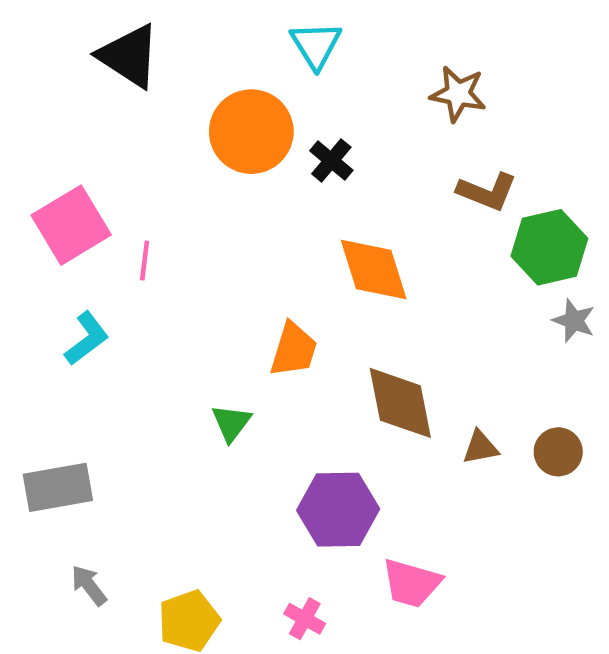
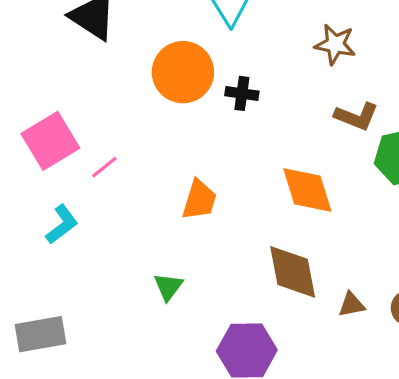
black cross: (331, 161) -> (242, 93), turned -32
pink line: (145, 261) -> (104, 167), turned 44
orange diamond: (374, 269) -> (307, 190), moved
orange trapezoid: (294, 350) -> (199, 200), moved

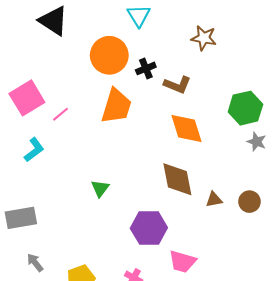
black cross: (242, 93) -> (146, 68), turned -30
brown L-shape: (356, 116) -> (177, 85), moved
orange trapezoid: (199, 200) -> (116, 106), moved, size x1.4

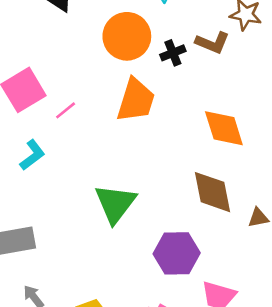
brown L-shape: (177, 85) -> (212, 43), moved
green triangle: (100, 188) -> (115, 204), size x1.8

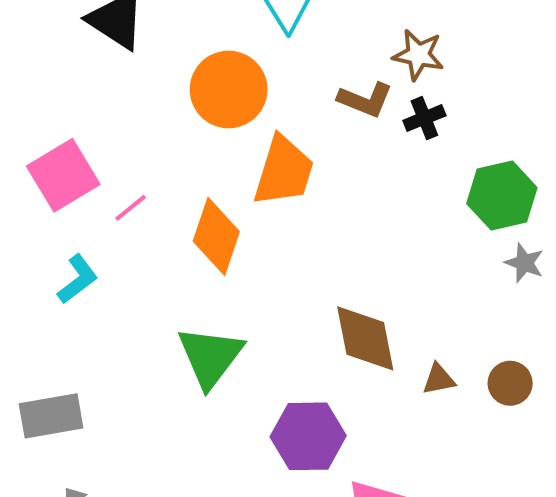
black cross: (173, 53) -> (424, 118), moved
orange trapezoid: (136, 100) -> (284, 171), moved
orange diamond: (224, 128) -> (216, 236), moved, turned 36

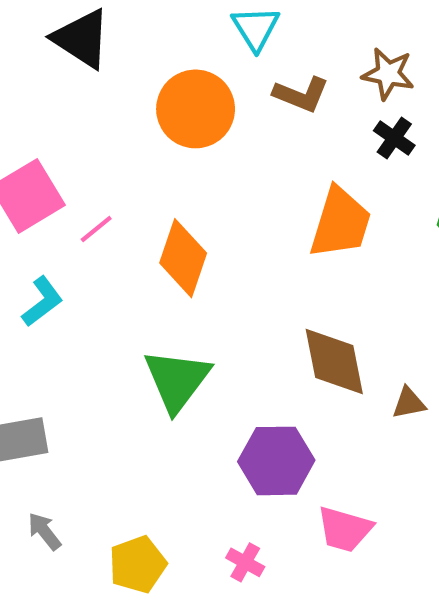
brown L-shape: (365, 100) -> (301, 94), moved
black cross: (424, 118) -> (394, 138), turned -33
orange trapezoid: (284, 171) -> (340, 223), moved

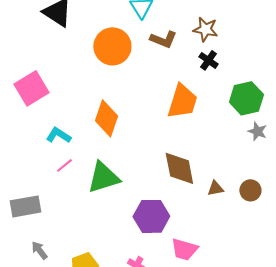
pink line: (96, 229) -> (64, 165), moved
cyan L-shape: (42, 301) -> (58, 135), moved, turned -110
green triangle: (177, 380) -> (103, 177), turned 36

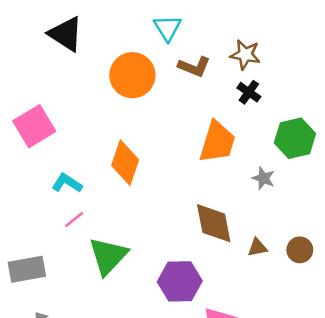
gray star: (257, 131) -> (263, 178), moved
green triangle: (103, 177) -> (108, 256), moved, turned -30

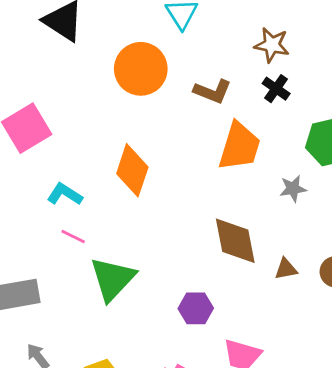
brown L-shape: (194, 67) -> (213, 91), moved
gray star: (263, 178) -> (293, 189), turned -30
pink line: (74, 220) -> (73, 237), turned 65
purple hexagon: (180, 281) -> (196, 308), size x0.7

